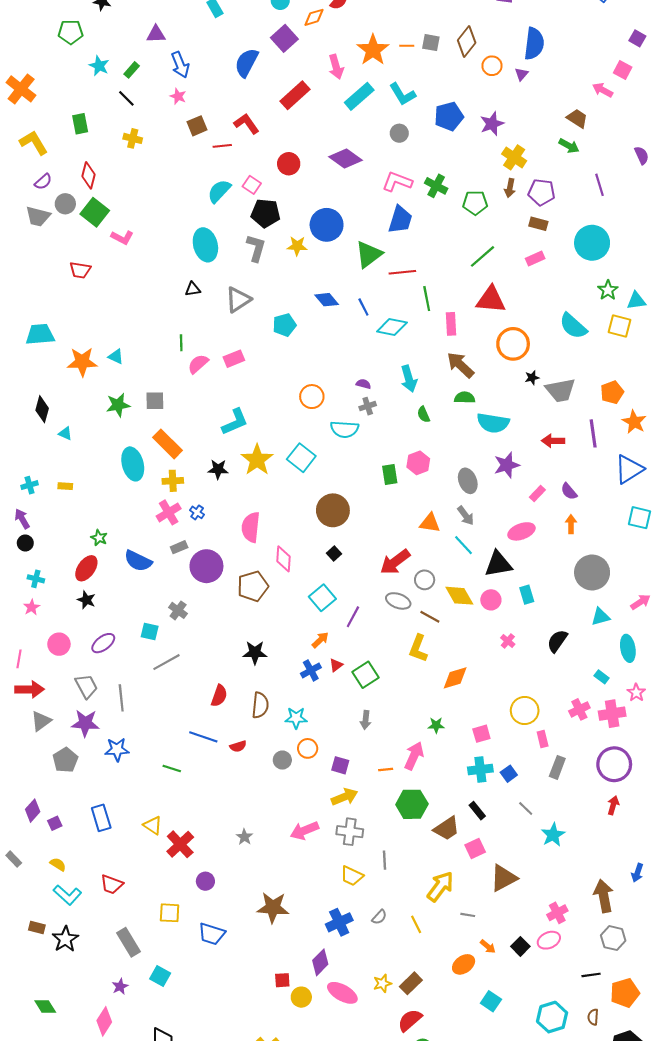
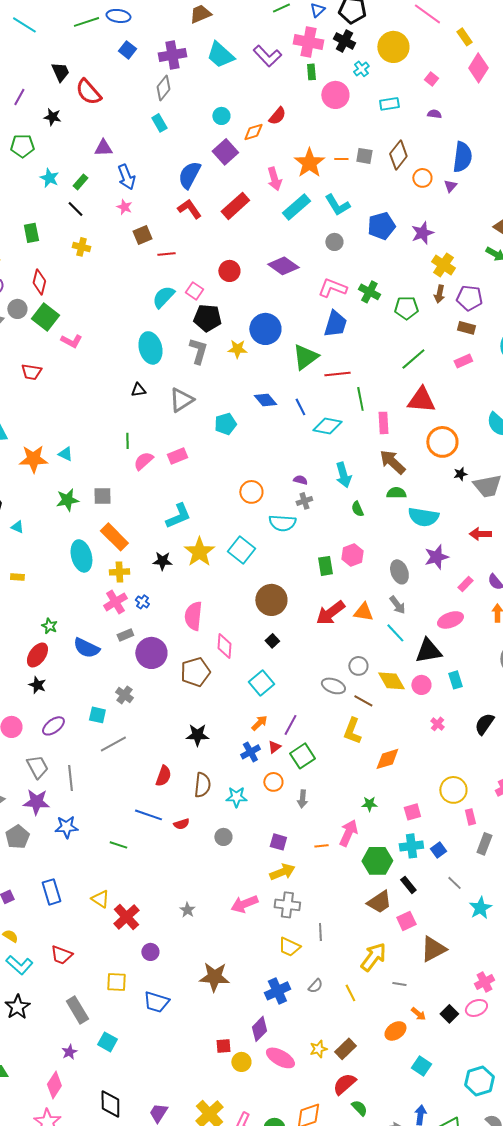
red L-shape: (247, 124) -> (189, 209), moved
red arrow: (395, 562) -> (330, 613), moved
purple line: (353, 617) -> (290, 725), moved
orange circle: (308, 748) -> (273, 782), moved
green hexagon: (412, 804) -> (377, 861), moved

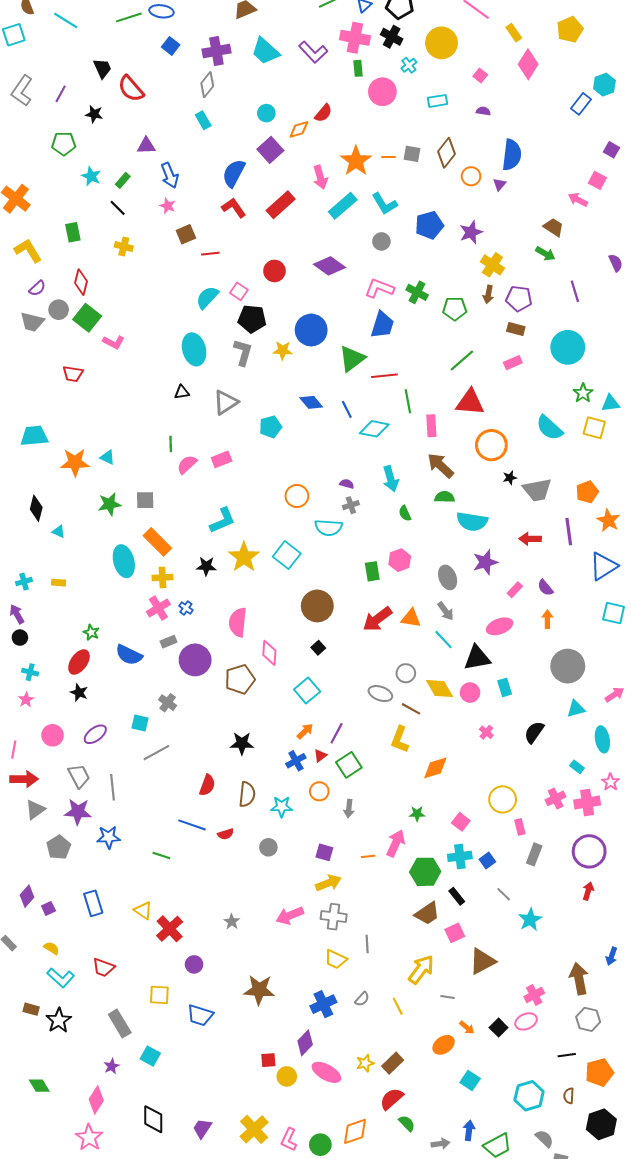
pink square: (412, 812) -> (461, 822), turned -36

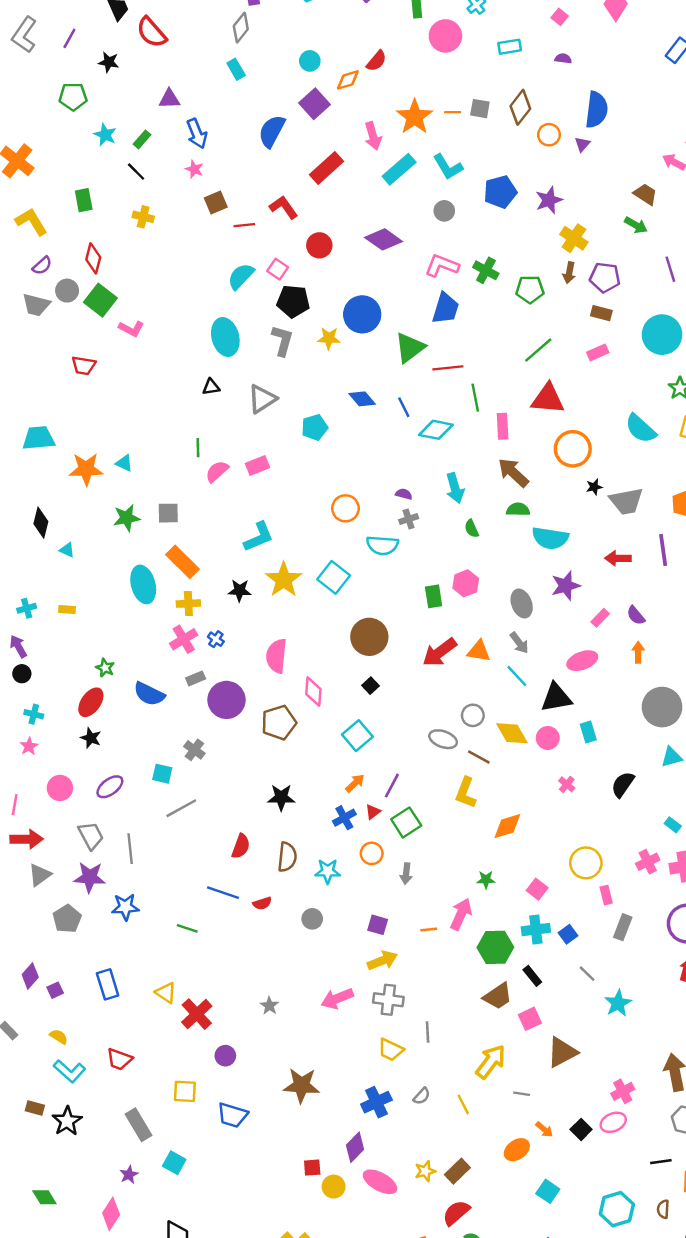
red L-shape: (234, 208) -> (284, 207), moved

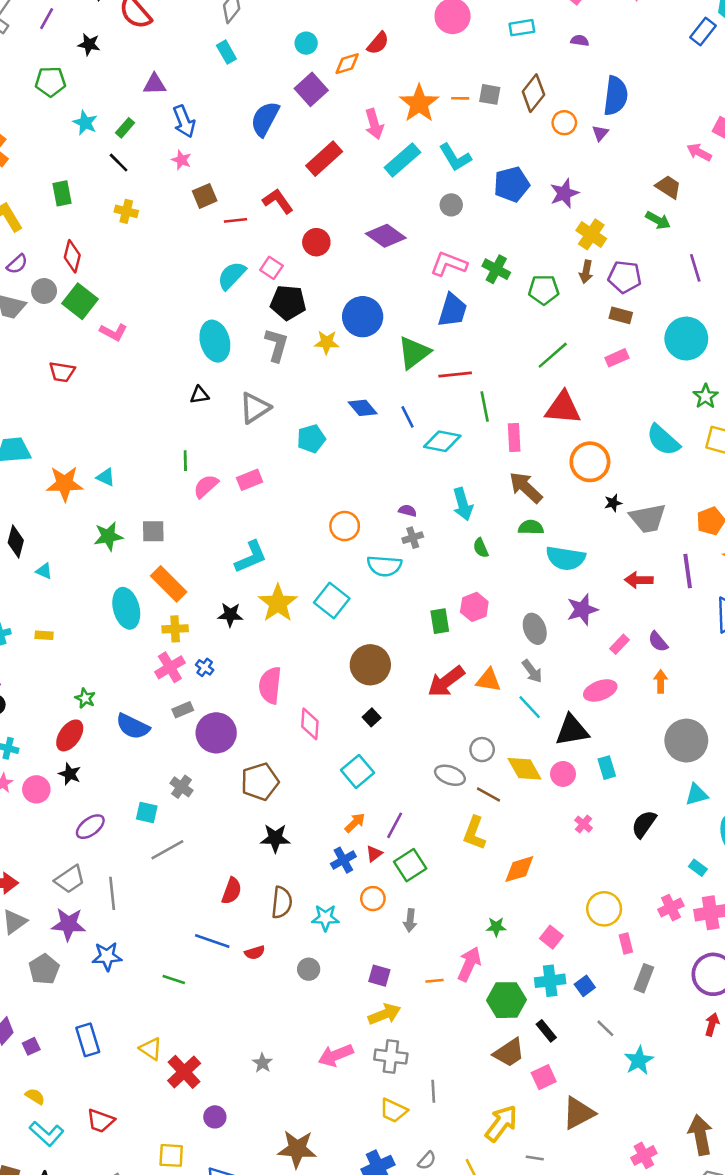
brown pentagon: (279, 723) -> (260, 782), moved
pink circle: (60, 788) -> (36, 789), moved
gray trapezoid: (91, 836) -> (70, 879), turned 84

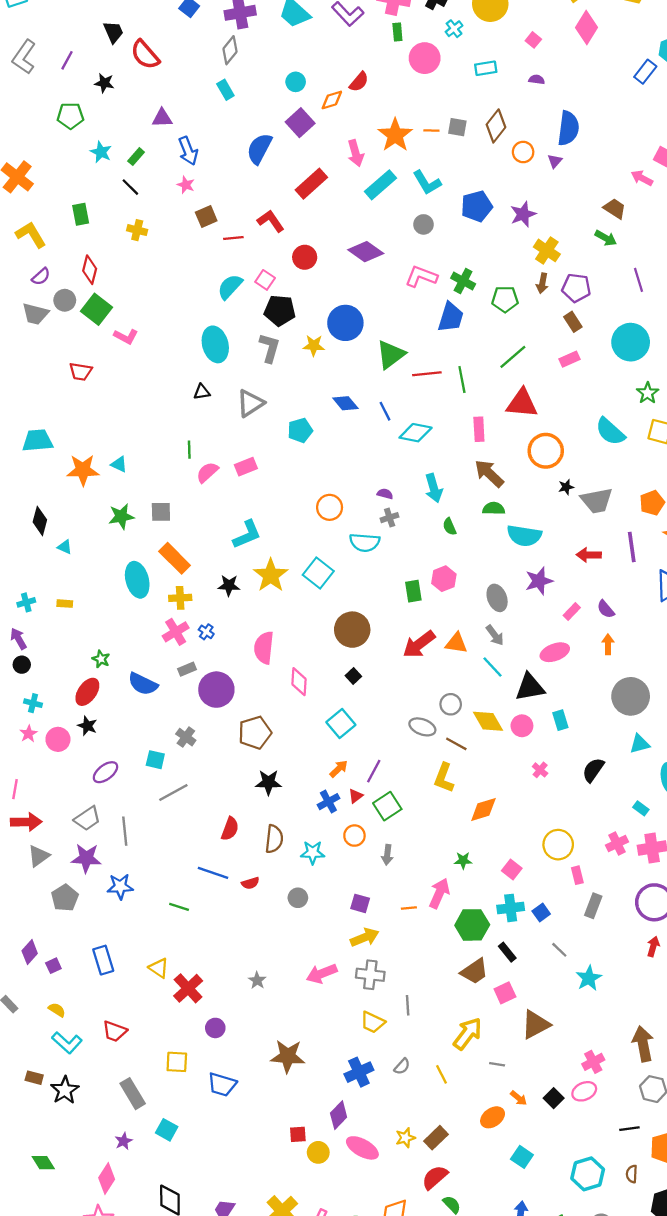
blue trapezoid: (453, 310) -> (451, 317), moved
brown rectangle: (621, 315) -> (573, 322), turned 42
green line: (485, 407) -> (462, 379), moved

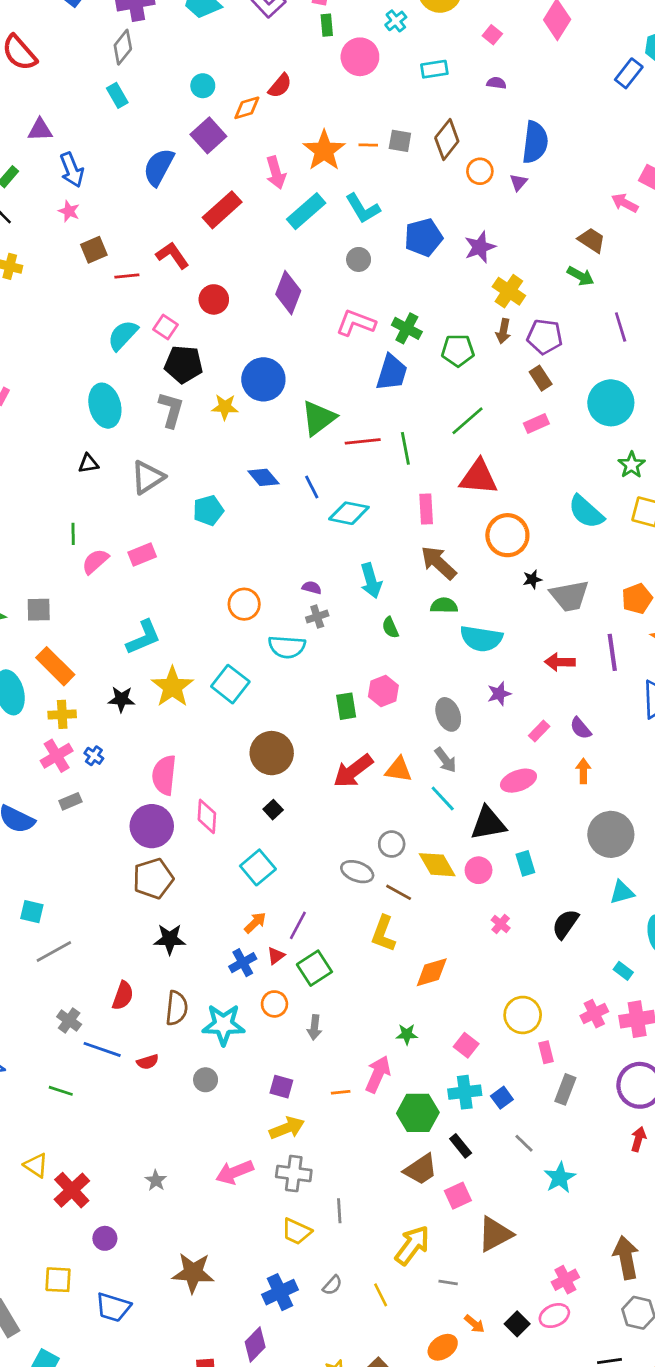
purple diamond: (366, 252) -> (288, 293), turned 76
purple star: (539, 581) -> (499, 694), size x0.7
purple circle: (216, 690) -> (152, 826), moved
gray cross: (186, 737) -> (69, 1020), moved
cyan star: (313, 853) -> (223, 1025), size x1.4

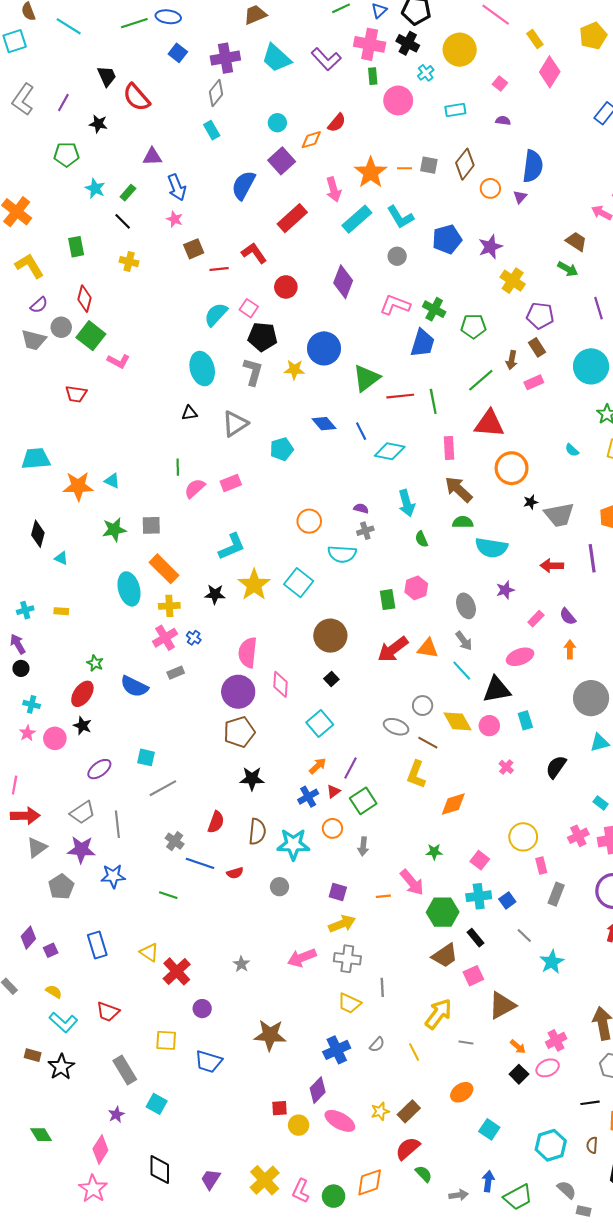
brown arrow: (503, 331) -> (512, 360), moved
cyan semicircle: (586, 512) -> (572, 450), size x0.5
pink arrow: (378, 1074) -> (412, 882), turned 116
orange arrow: (474, 1324) -> (518, 1047), moved

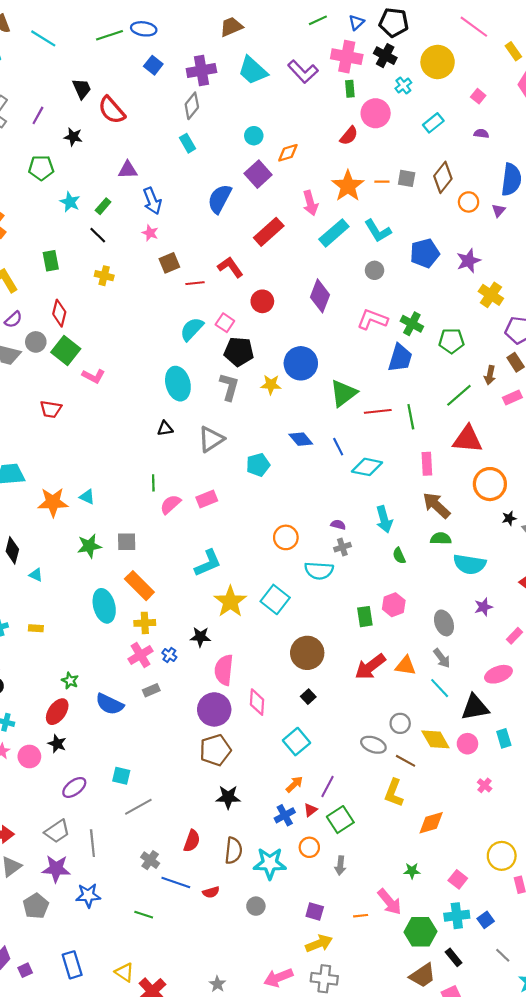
cyan rectangle: (455, 110) -> (433, 123), turned -30
red semicircle: (337, 123) -> (349, 136), moved
black star: (215, 594) -> (200, 637), moved

